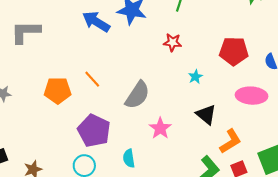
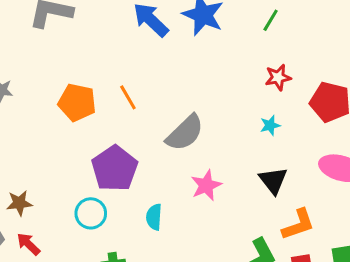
red star: (172, 42) -> (278, 77), moved, turned -30

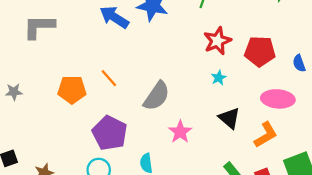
red star: (278, 77) -> (217, 41), size x1.4
orange L-shape: (298, 224) -> (266, 135), moved

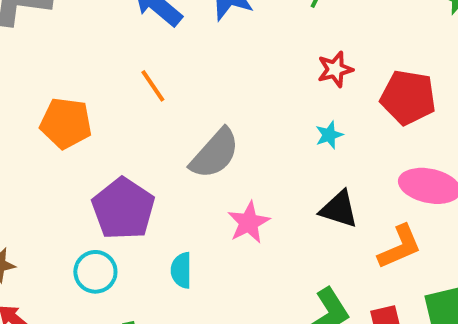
red star: (217, 41) -> (335, 69), size x0.7
orange line: (109, 78) -> (153, 86), moved
black triangle: (229, 118) -> (339, 209), turned -30

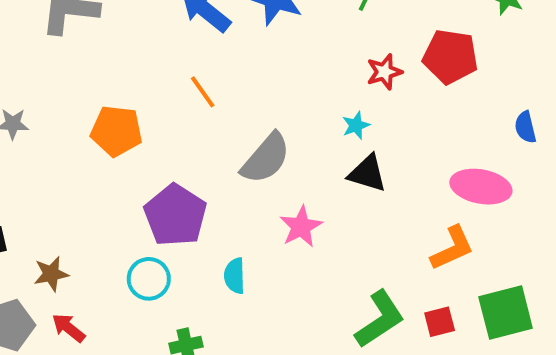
red pentagon: (408, 97) -> (450, 57), moved
cyan star: (329, 135) -> (356, 125), moved
black triangle: (339, 209) -> (367, 173), moved

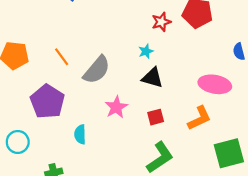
orange line: (203, 92) -> (62, 57), moved
cyan circle: (149, 279) -> (18, 142), moved
red square: (440, 322) -> (156, 117), moved

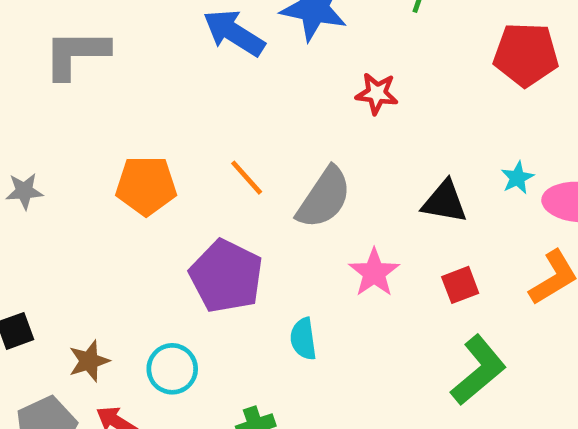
red star: (161, 22) -> (377, 93), moved, turned 30
cyan star: (146, 51) -> (517, 178), moved

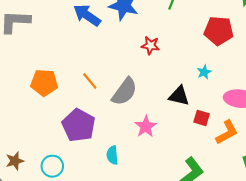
cyan star: (517, 178) -> (204, 72), moved
red square: (460, 285) -> (202, 118), moved, turned 35

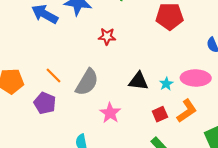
cyan star: (204, 72) -> (166, 84), moved
red square: (202, 118) -> (160, 114), moved, turned -35
purple pentagon: (79, 125) -> (45, 103), moved, size x0.7

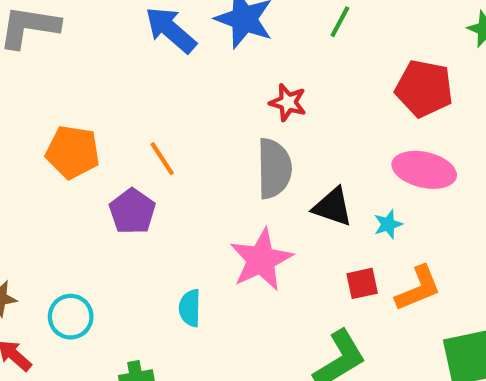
pink ellipse: (196, 78) -> (424, 170), moved
gray semicircle: (87, 82) -> (274, 168), moved, turned -44
pink star: (110, 113) -> (261, 260), size x1.4

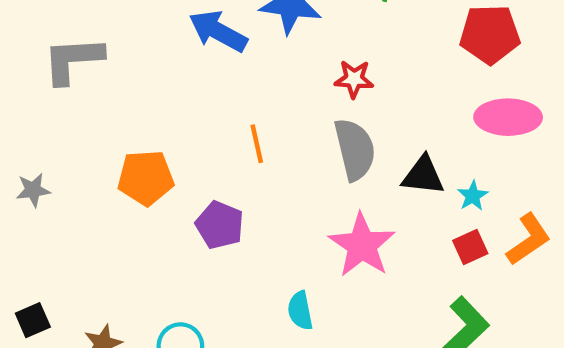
orange line: (162, 159) -> (257, 144), moved, turned 33
cyan star: (388, 224) -> (473, 196), moved

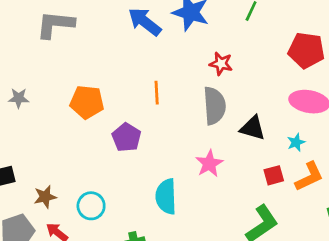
cyan star: (473, 196) -> (296, 142), moved
pink star: (362, 245) -> (209, 164), size x0.7
cyan semicircle: (300, 311) -> (166, 197), size x1.5

